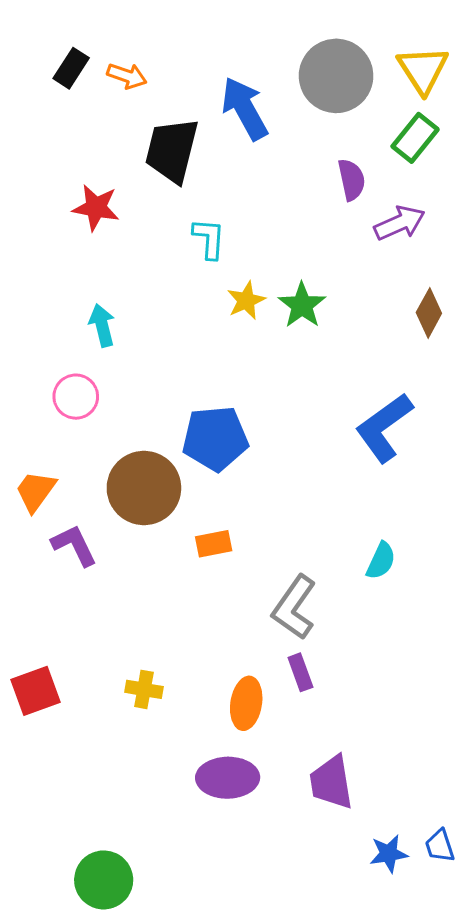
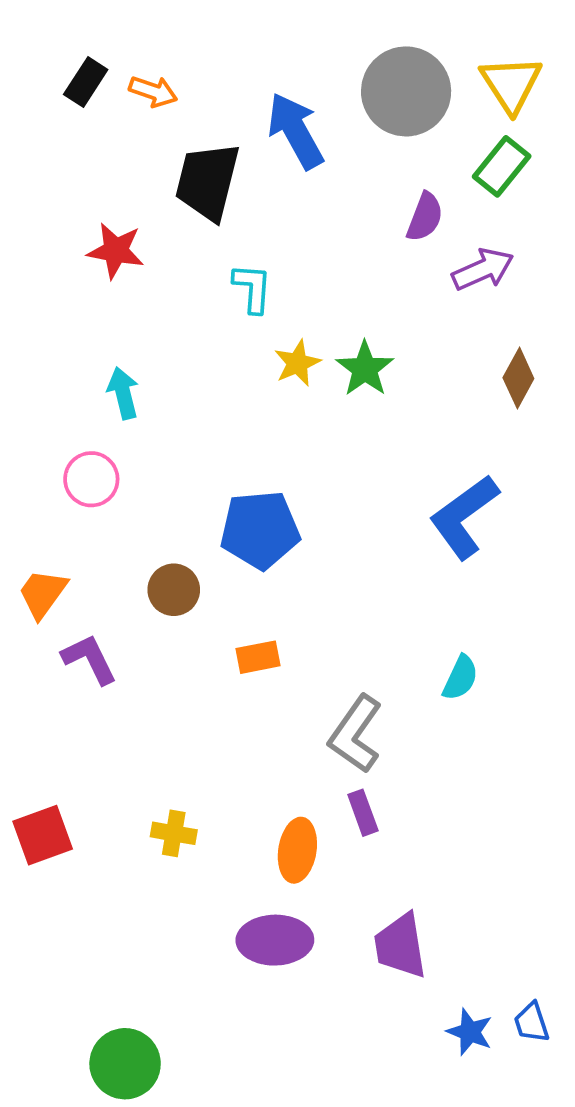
purple semicircle: (352, 180) -> (425, 217), turned 33
brown circle: (144, 488) -> (174, 590), size x0.6
blue star: (389, 854) -> (470, 1032), turned 30

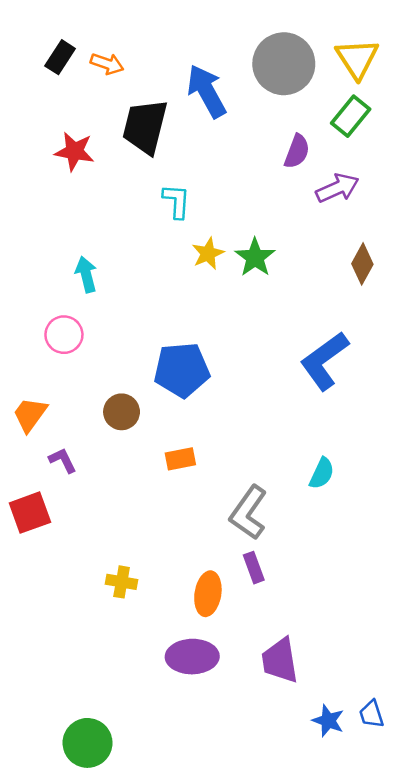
red star: (116, 251) -> (74, 151), moved
purple L-shape: (89, 659) -> (63, 460), size x0.7
red square: (43, 835) -> (30, 513), moved

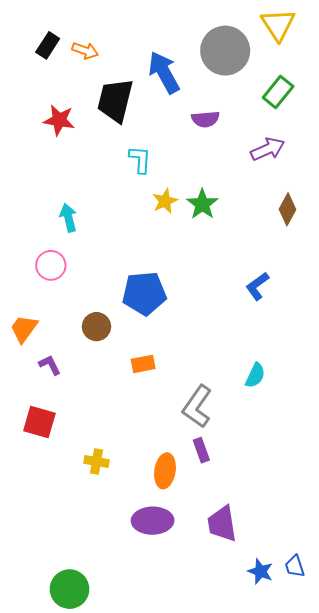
yellow triangle: (357, 59) -> (278, 25), moved
purple semicircle: (297, 151) -> (205, 119), moved, turned 64
blue L-shape: (324, 361) -> (257, 286), size x0.6
red square: (30, 513) -> (39, 422), moved, turned 36

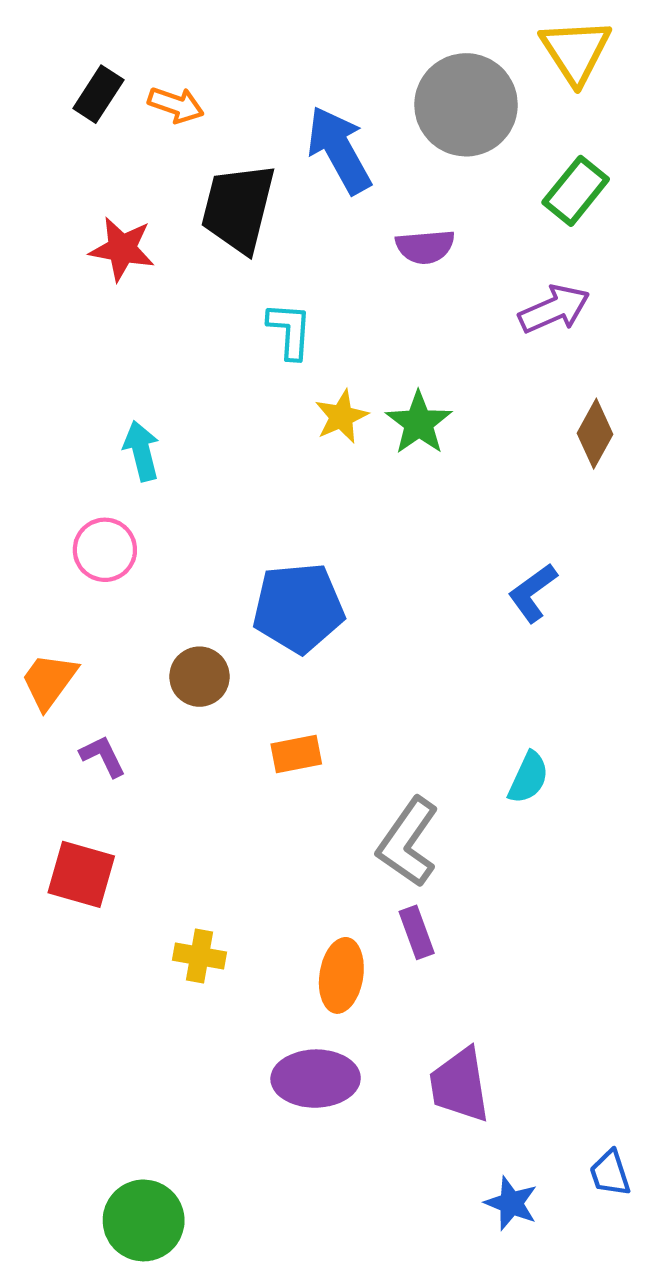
blue star: (260, 571) -> (511, 1203), moved

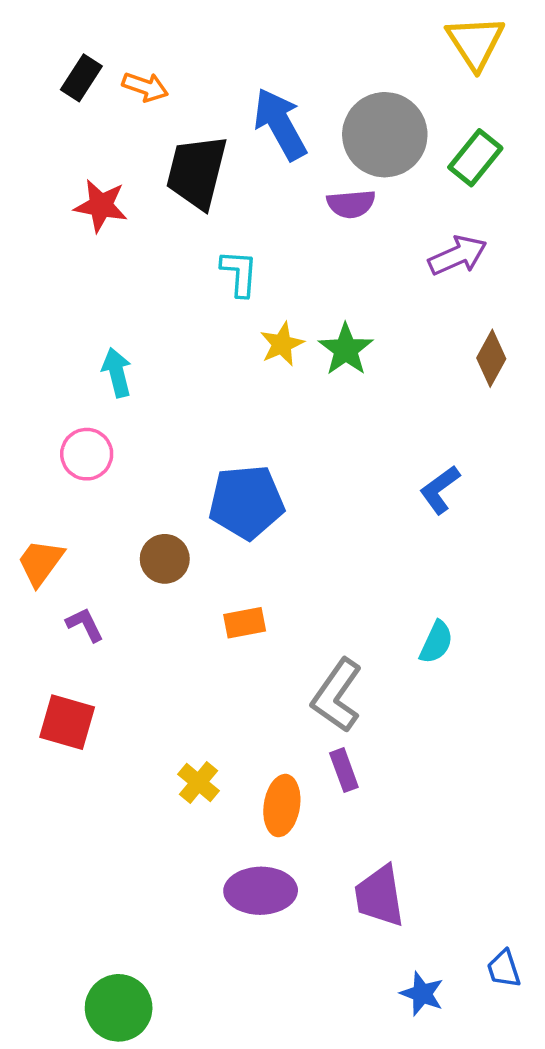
gray circle: (466, 105) -> (385, 135), moved
yellow cross: (199, 956) -> (198, 782), moved, turned 30

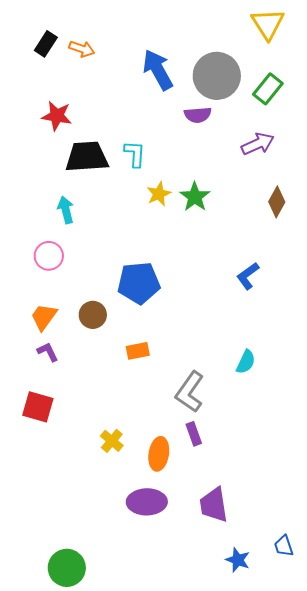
black trapezoid: (197, 172) -> (87, 157), moved, turned 72
orange trapezoid: (41, 562) -> (44, 317), moved

